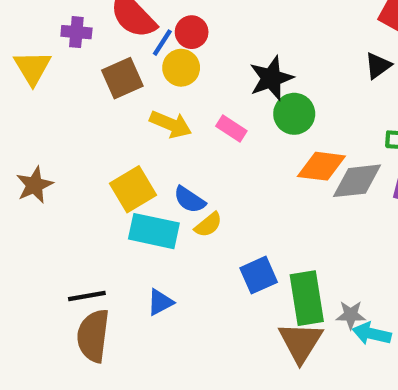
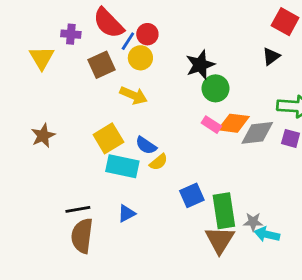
pink rectangle: (231, 128) -> (211, 125), moved

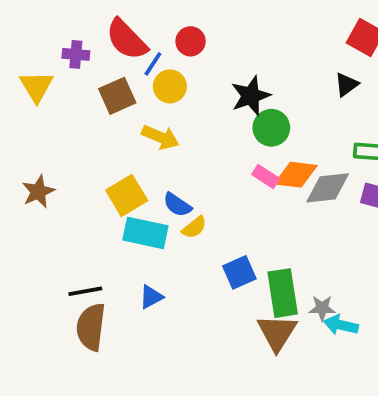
red circle: (147, 34) -> (191, 41), moved

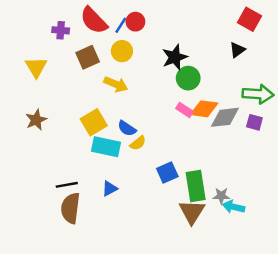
blue line: (153, 64) -> (121, 25), moved
yellow triangle: (36, 86) -> (36, 67), moved

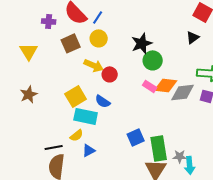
red circle: (135, 22) -> (110, 74), moved
yellow semicircle: (138, 143) -> (77, 135), moved
cyan arrow: (234, 207) -> (190, 165), turned -108

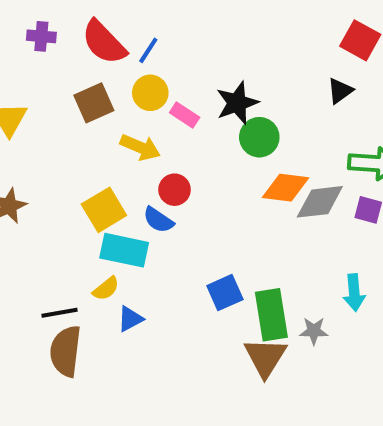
purple cross: (49, 21) -> (41, 36), moved
red circle: (110, 74) -> (175, 190), moved
pink rectangle: (150, 86) -> (185, 115), moved
cyan arrow: (190, 165) -> (354, 293), moved

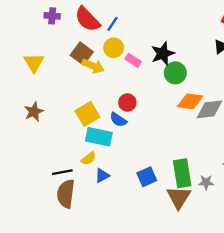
brown square: (94, 103) -> (82, 53), turned -30
yellow arrow: (140, 147) -> (93, 66), moved
blue square: (225, 293) -> (147, 177), moved

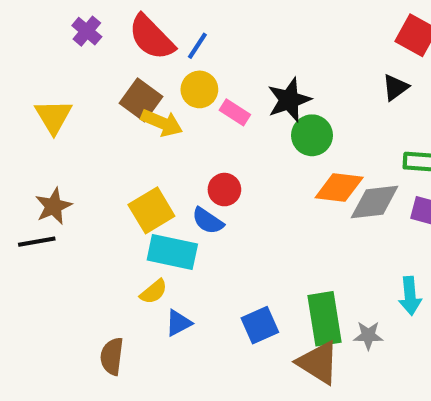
purple cross: (52, 16) -> (87, 31), turned 35
black line: (62, 172) -> (37, 242), moved
brown semicircle: (66, 194) -> (112, 356), size x0.7
brown triangle: (179, 197) -> (318, 363), turned -30

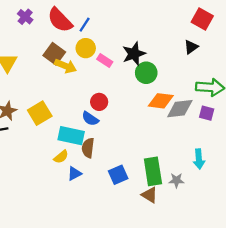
yellow square: (151, 210) -> (40, 113), moved
brown semicircle: (112, 356) -> (88, 148), moved
brown triangle: (318, 363) -> (150, 195), size x0.7

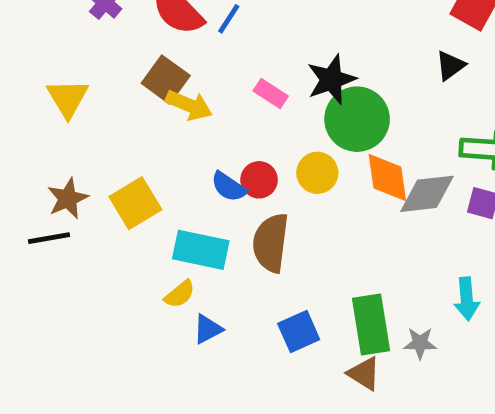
yellow circle: (86, 48) -> (317, 173), moved
green circle: (146, 73) -> (357, 119), size x1.4
orange diamond: (161, 101) -> (387, 177), turned 75
blue semicircle: (90, 119) -> (229, 187), moved
brown semicircle: (88, 148) -> (271, 243), moved, size x1.4

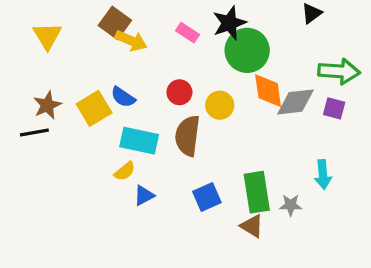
yellow circle: (317, 173) -> (220, 105), moved
blue semicircle: (229, 187) -> (123, 97), moved

